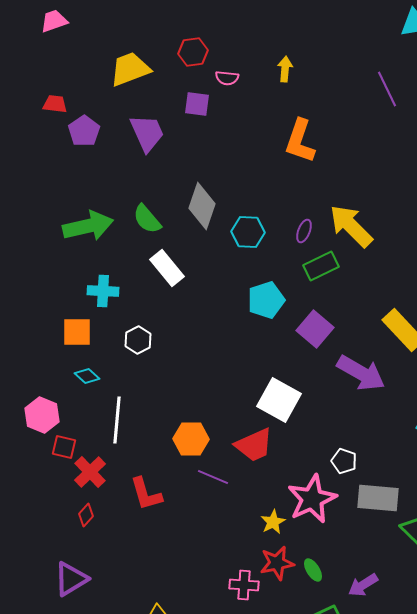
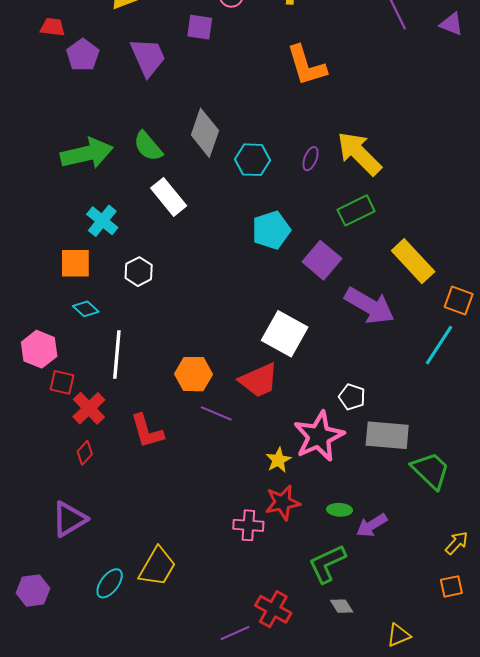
orange L-shape: (300, 141) -> (306, 65), turned -36
green rectangle: (321, 266) -> (356, 210), moved
cyan cross: (103, 291) -> (102, 221), turned 36
green ellipse: (313, 570) -> (340, 510), moved, turned -55

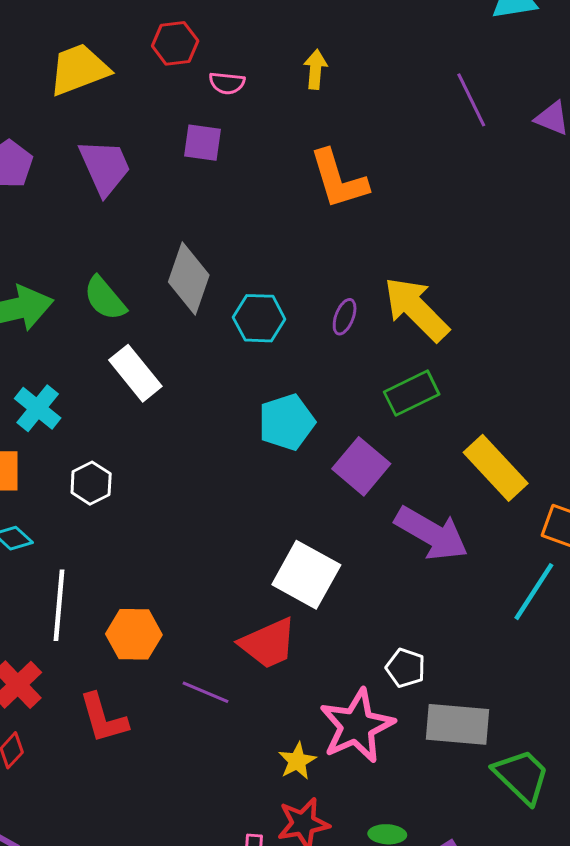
purple square: (200, 27) -> (203, 143), moved
orange hexagon: (193, 374) -> (134, 634), moved

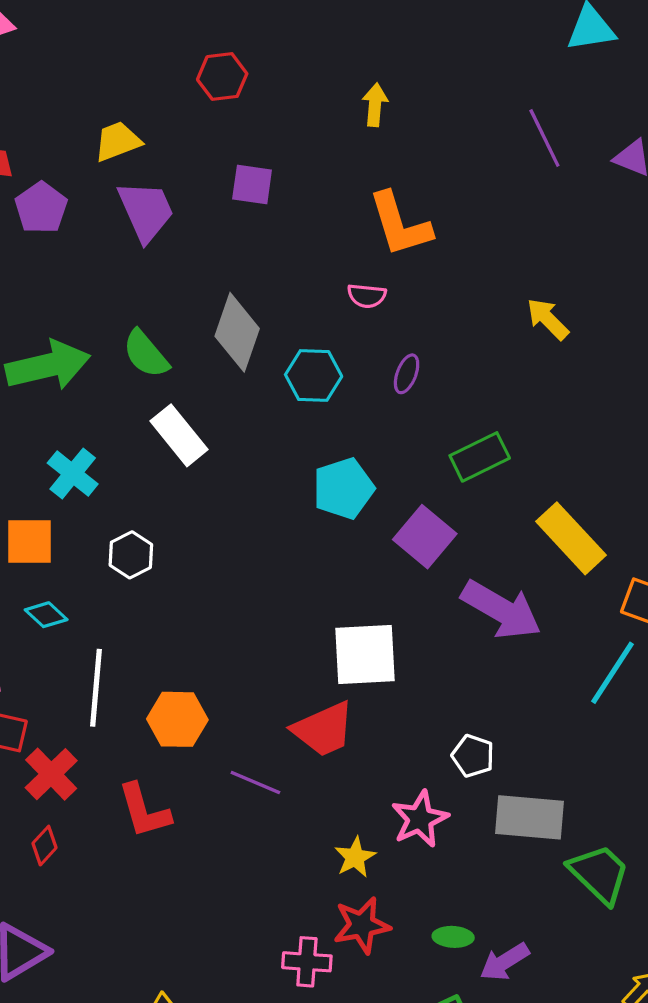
yellow trapezoid: (79, 69) -> (118, 141), moved, size x0.7
pink semicircle: (227, 83) -> (367, 296), moved
yellow arrow: (416, 309) -> (548, 319), moved, size x0.6
white square: (306, 575) -> (365, 655), turned -32
pink star: (357, 726) -> (420, 819), size x0.7

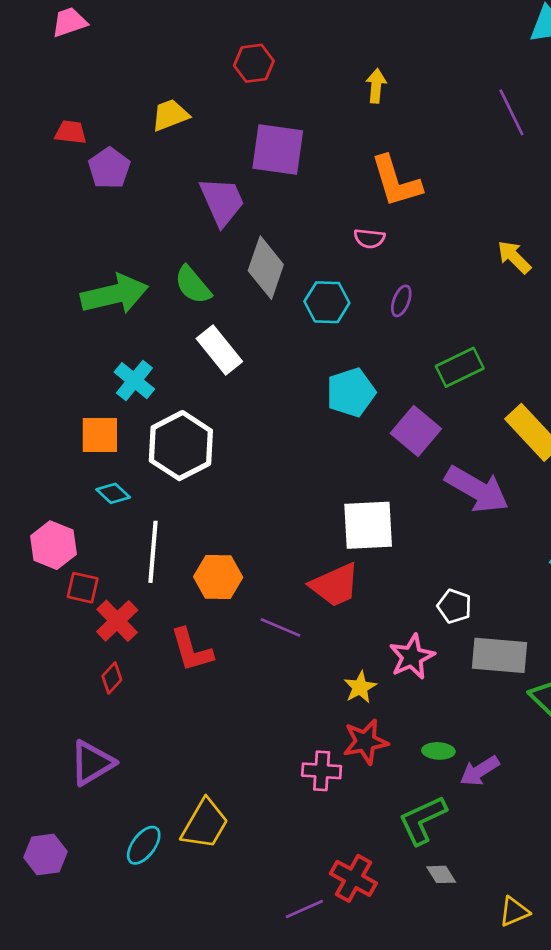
purple square: (252, 185) -> (278, 150), size x1.6
purple trapezoid: (146, 211) -> (222, 201), moved
white hexagon: (131, 555) -> (181, 446), size x1.8

